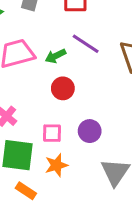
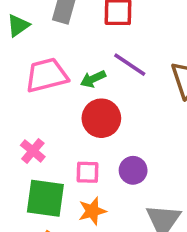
red circle: (63, 88) -> (101, 118), size x1.4

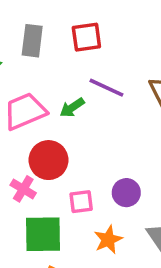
red circle: (101, 118) -> (49, 160), moved
orange star: (92, 211) -> (108, 240), moved

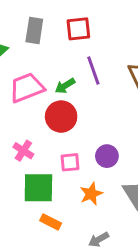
purple line: (106, 88) -> (93, 70), turned 44
red circle: (49, 160) -> (61, 117), moved

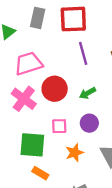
red square: (78, 29) -> (73, 19), size x1.4
green arrow: (65, 86) -> (88, 93), moved
pink cross: (23, 151) -> (24, 99), moved, size x1.5

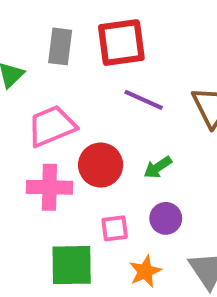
purple line: (83, 53) -> (144, 100), turned -45
pink cross: (24, 99) -> (49, 187), turned -30

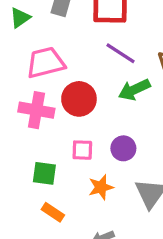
green arrow: (158, 167) -> (134, 90), moved, size x1.4
green square: (72, 265) -> (44, 173), size x0.7

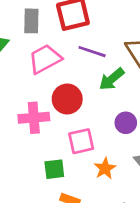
pink trapezoid: (46, 63) -> (45, 59), moved
purple circle: (123, 148) -> (126, 123), moved
pink square: (82, 150) -> (81, 141), size x1.4

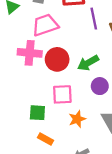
purple line: (92, 52) -> (94, 19), moved, turned 50
green arrow: (112, 79) -> (88, 63), moved
pink cross: (34, 118) -> (30, 53), moved

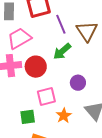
green arrow: (88, 63) -> (62, 51), moved

